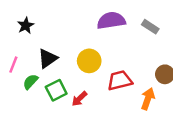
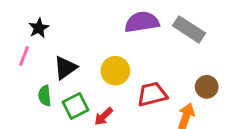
gray rectangle: (150, 27) -> (189, 29), size x1.5
pink line: (13, 65) -> (24, 56), moved
green semicircle: (31, 82) -> (45, 96), turned -49

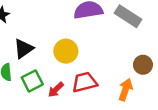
red trapezoid: (152, 94) -> (85, 82), moved

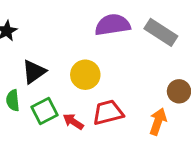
red arrow: (56, 90) -> (73, 122), turned 77

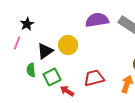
yellow circle: (85, 75) -> (68, 45), moved
red arrow: (73, 122) -> (67, 91), moved

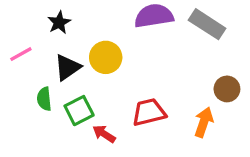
black star: (27, 24) -> (59, 23), moved
pink line: (17, 43) -> (21, 54), turned 40

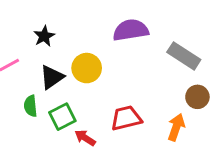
gray rectangle: (207, 24) -> (184, 56), moved

